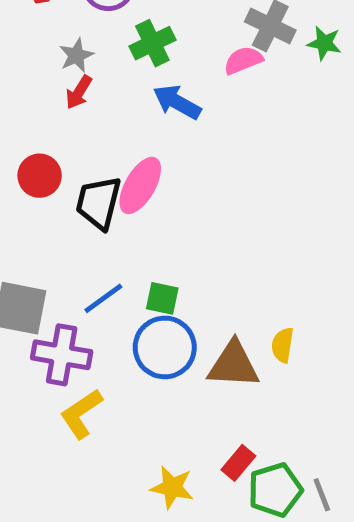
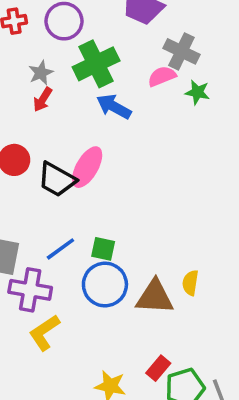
green cross: (152, 43) -> (96, 64), size x1.4
green star: (324, 43) -> (197, 92), moved
black trapezoid: (98, 203) -> (57, 180), turned -75

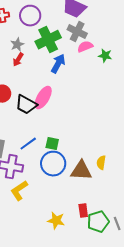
gray cross: (181, 51) -> (77, 32), moved
blue arrow: (114, 107) -> (58, 64), turned 90
red rectangle: (158, 368) -> (83, 211), turned -48

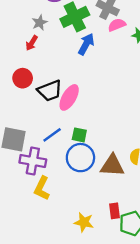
red arrow: (18, 60) -> (32, 43), moved
pink ellipse: (43, 98) -> (69, 97), moved
black trapezoid: (26, 105) -> (50, 91), turned -50
yellow L-shape: (19, 191) -> (42, 188), turned -30

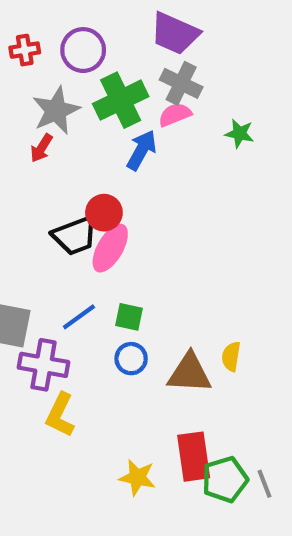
gray star: (40, 23) -> (56, 110), size x1.6
pink semicircle: (117, 25) -> (175, 115), moved
red circle: (23, 78) -> (104, 213), moved
blue circle: (80, 158) -> (131, 359), size x0.6
red rectangle: (115, 211) -> (194, 457), size x1.6

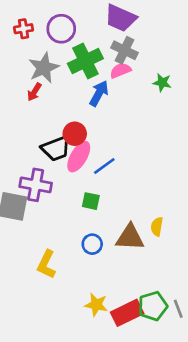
blue line: (79, 317) -> (104, 166), moved
blue circle: (131, 359) -> (92, 244), moved
purple cross: (44, 365) -> (36, 185), moved
red rectangle: (194, 457) -> (127, 313), moved, turned 72

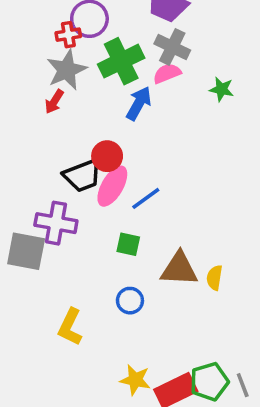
red cross: (24, 29) -> (68, 35), moved
brown triangle: (130, 237) -> (179, 269), moved

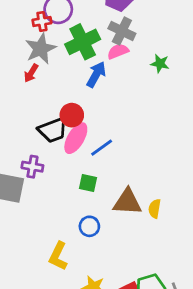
purple cross: (56, 223) -> (32, 167), size x0.7
yellow L-shape: (70, 327) -> (58, 256), moved

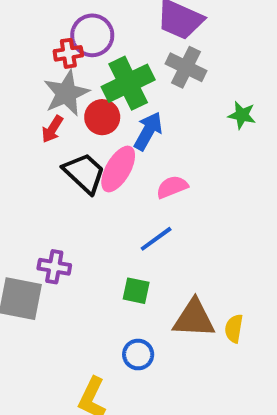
pink semicircle: (118, 51) -> (172, 187), moved
red circle: (72, 115) -> (102, 117), moved
black trapezoid: (53, 130) -> (84, 173), moved, turned -116
pink ellipse: (76, 138) -> (118, 169), moved

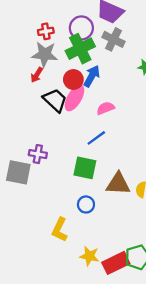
purple circle: (92, 35) -> (81, 28), moved
gray star: (66, 93) -> (45, 54), turned 30
red circle: (102, 117) -> (73, 80), moved
green square: (136, 291) -> (85, 168), size x1.5

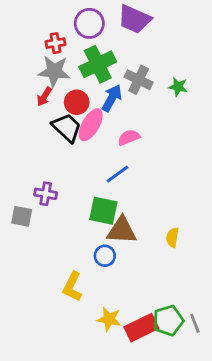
purple circle: (81, 28) -> (89, 23), moved
gray cross: (113, 39) -> (139, 80), moved
red circle: (73, 80) -> (77, 102), moved
gray square: (18, 172) -> (22, 216), size x0.7
brown triangle: (118, 184) -> (122, 230), moved

